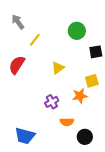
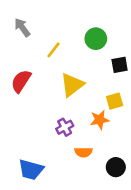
yellow line: (35, 40) -> (53, 50), moved
yellow triangle: (58, 68) -> (72, 85), size x1.5
black circle: (85, 137) -> (116, 167), moved

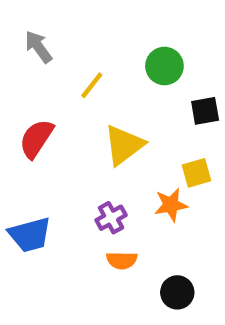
orange semicircle: (83, 152) -> (122, 260), moved
black circle: (116, 167) -> (177, 292), moved
blue trapezoid: (31, 170) -> (30, 235), moved, turned -30

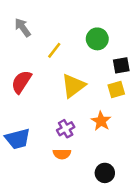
yellow square: (196, 173) -> (116, 89), moved
orange star: (171, 205) -> (101, 121), turned -30
orange semicircle: (122, 260) -> (62, 154), moved

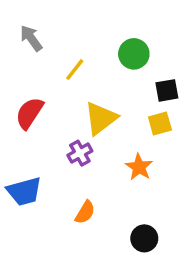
purple cross: (66, 129) -> (80, 153), moved
orange semicircle: (62, 154) -> (85, 212), turned -60

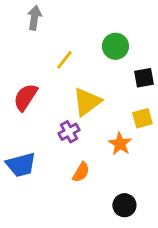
gray arrow: (31, 38) -> (34, 18), moved, turned 45
yellow square: (160, 124) -> (142, 118), moved
orange semicircle: (85, 212) -> (81, 172), moved

